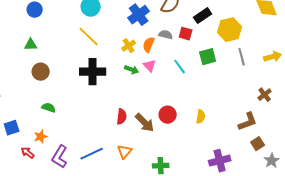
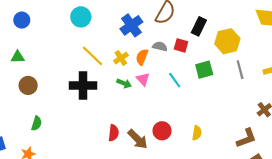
black rectangle: (203, 16) -> (199, 26), turned -30
yellow line: (89, 37) -> (92, 56), moved
green semicircle: (49, 108) -> (37, 123), turned 88

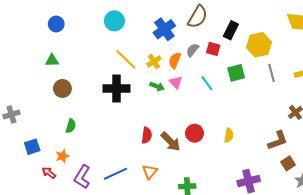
gray semicircle: (160, 46) -> (192, 50), turned -64

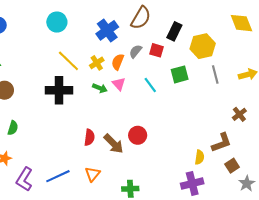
yellow semicircle: (229, 135) -> (200, 157), moved

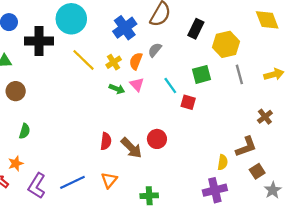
cyan circle: (57, 22) -> (71, 19), size x1.4
red square: (157, 50) -> (188, 102), moved
black cross: (59, 90) -> (39, 41), moved

